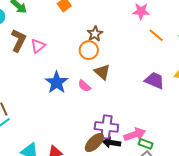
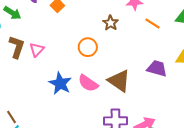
brown star: (95, 34) -> (111, 23), moved
brown triangle: (102, 72) -> (119, 81), moved, size x1.4
pink semicircle: (84, 86) -> (88, 83), size x1.5

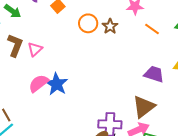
orange circle: (88, 47) -> (88, 23), moved
brown triangle: (119, 81) -> (144, 107), moved, turned 45
pink semicircle: (88, 83) -> (39, 83), moved, turned 105

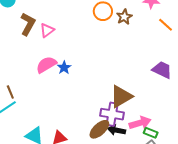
blue star: (57, 84) -> (64, 68), size x0.6
brown triangle: (144, 107) -> (121, 96), moved

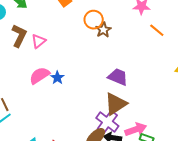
brown star: (124, 17) -> (103, 30), moved
purple trapezoid: (162, 70) -> (118, 77), moved
purple cross: (112, 114) -> (107, 122), turned 30

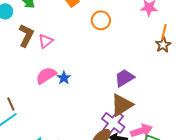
brown star: (103, 30) -> (163, 45), moved
orange line: (157, 30) -> (164, 32), turned 63
purple trapezoid: (118, 77) -> (124, 78), turned -55

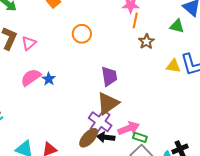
orange circle: (101, 20) -> (82, 34), moved
orange line: (164, 32) -> (135, 20), moved
purple trapezoid: (124, 78) -> (109, 76), turned 115

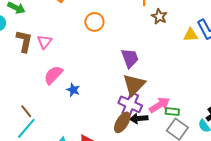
blue star: (49, 79) -> (73, 90), moved

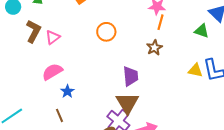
brown star: (159, 16) -> (154, 48), moved
brown triangle: (134, 85) -> (127, 103), turned -30
brown line: (26, 111) -> (59, 115), moved

